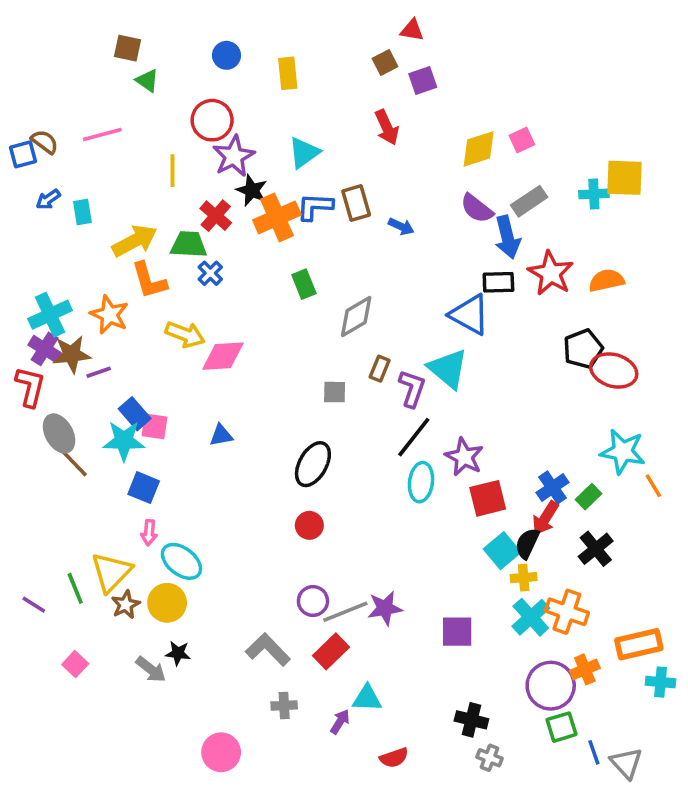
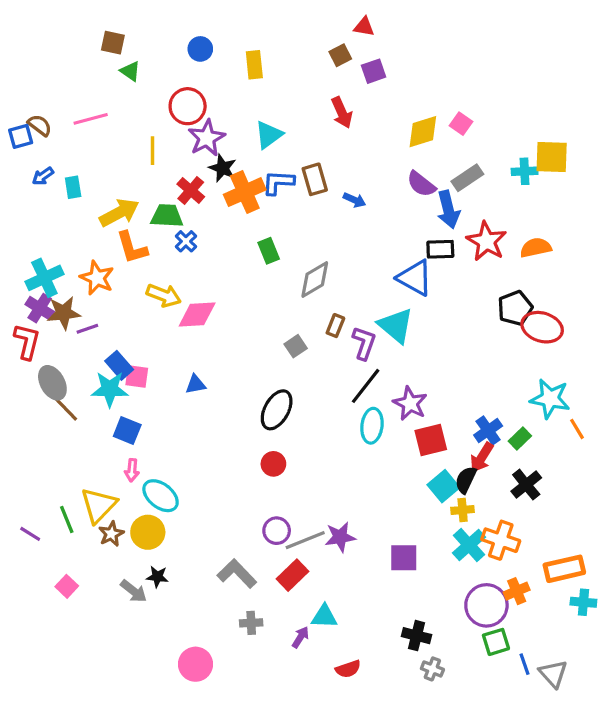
pink square: (522, 140) -> (461, 124), turned -30
gray square: (335, 392) -> (296, 346), turned -35

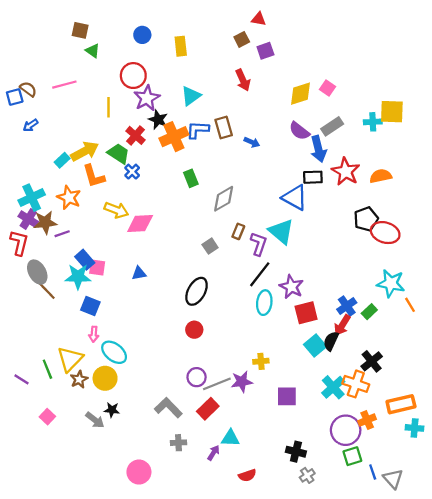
cyan rectangle: (73, 187) -> (62, 160), moved, turned 56
green trapezoid: (167, 216) -> (119, 153), turned 30
black cross: (526, 485) -> (372, 361), moved
yellow cross: (463, 510) -> (261, 361), moved
gray cross: (432, 669) -> (307, 475), turned 35

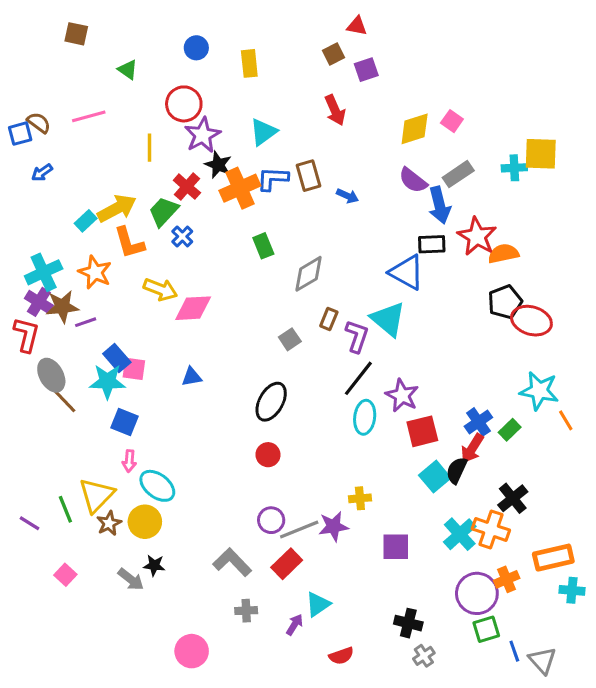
brown square: (80, 30) -> (76, 34), moved
green trapezoid: (119, 153) -> (164, 211), turned -80
orange semicircle: (381, 176) -> (503, 254), moved
cyan triangle: (230, 438) -> (318, 604), turned -36

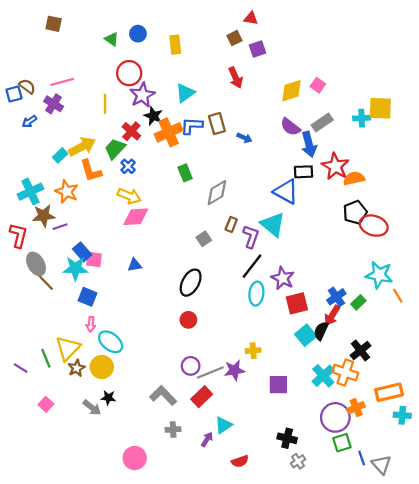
green triangle: (128, 70) -> (112, 39), moved
yellow arrow: (160, 289) -> (129, 196), moved
purple cross: (39, 302) -> (54, 104), moved

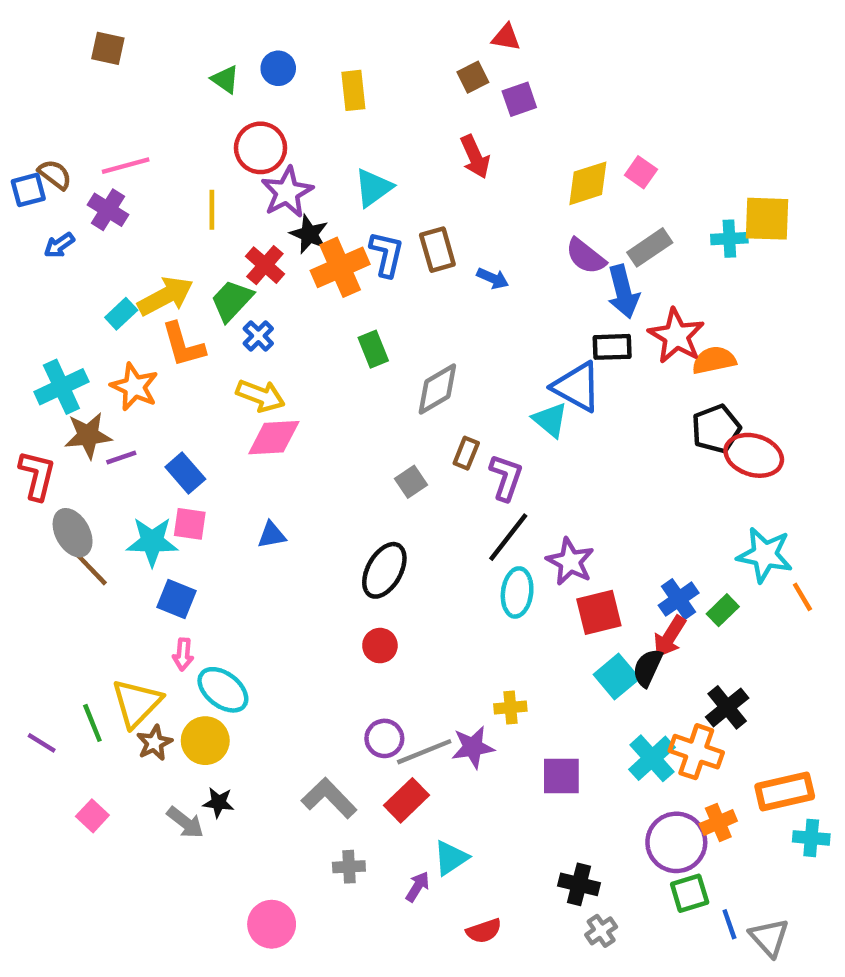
blue L-shape: (192, 126) -> (387, 254), turned 100
cyan triangle: (273, 224) -> (550, 420), moved, size x0.7
blue rectangle: (82, 252) -> (185, 473), moved

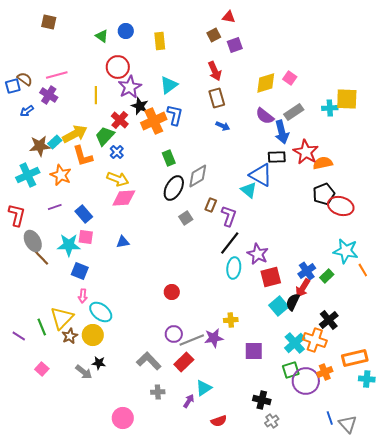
brown rectangle: (437, 250) -> (217, 98), moved
brown star: (88, 435) -> (40, 146), moved
black ellipse: (384, 570) -> (174, 188), moved
green square: (690, 893) -> (291, 370), moved

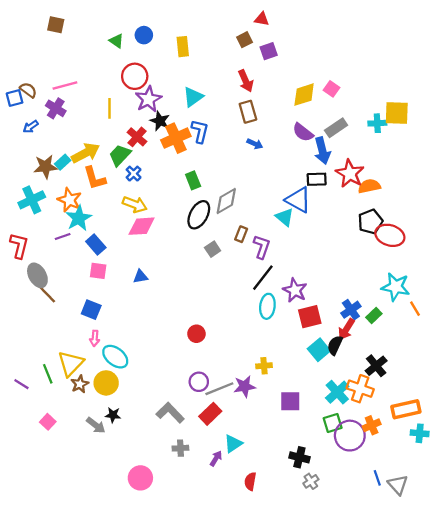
cyan star: (69, 245) -> (79, 218), moved, turned -30
red semicircle: (219, 421) -> (250, 481), turned 119

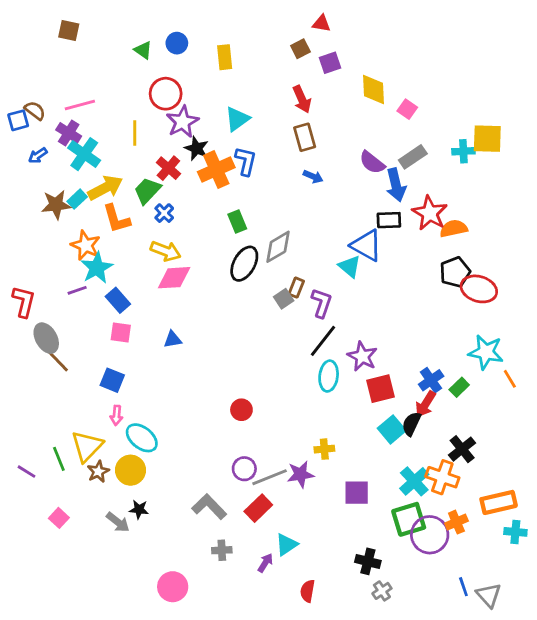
yellow diamond: (304, 95) -> (374, 89), moved, turned -75
cyan cross: (32, 200) -> (84, 154), moved, turned -30
gray square: (213, 249) -> (284, 299), moved
green square: (333, 423) -> (409, 519), size x1.4

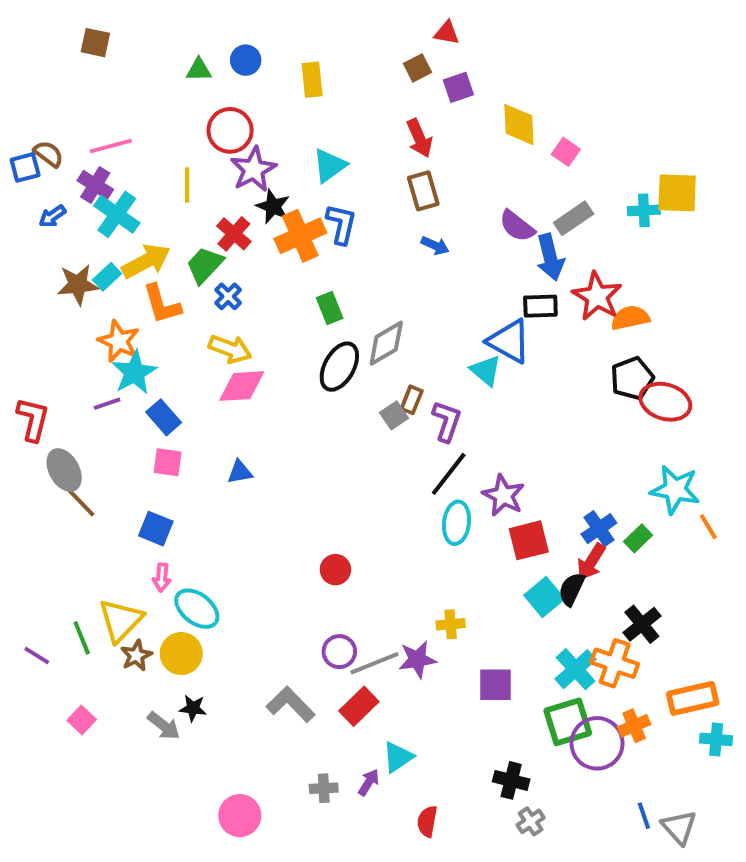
green triangle: (143, 50) -> (199, 70), turned -36
gray cross: (222, 550) -> (324, 788), moved

